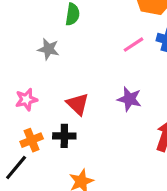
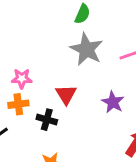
gray star: (48, 49) -> (86, 49), moved, size x1.6
orange cross: (32, 140) -> (18, 104), moved

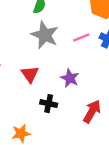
black cross: (47, 120) -> (49, 104), moved

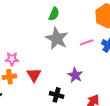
red triangle: (30, 74) -> (34, 75), moved

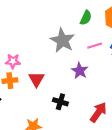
green semicircle: (54, 14) -> (86, 18), moved
purple star: (75, 75) -> (80, 71), moved

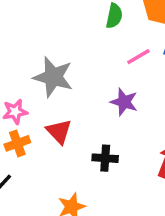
gray star: (62, 40) -> (53, 77), moved

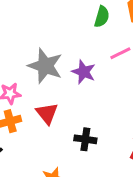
purple star: (124, 102) -> (84, 72), moved

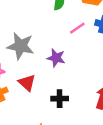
purple star: (84, 72) -> (56, 58), moved

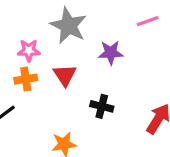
purple star: (56, 58) -> (111, 53), turned -30

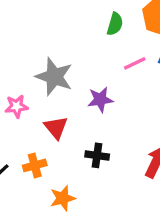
orange cross: (26, 79) -> (35, 165), moved

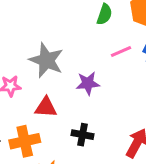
red triangle: (56, 128) -> (46, 107), turned -50
orange cross: (35, 165) -> (25, 141), size x1.4

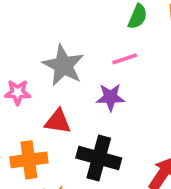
pink line: (121, 51) -> (125, 59), moved
black cross: (83, 135) -> (99, 158), size x1.6

